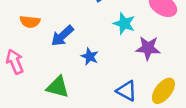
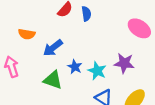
cyan star: (124, 23) -> (97, 71), moved
green triangle: (58, 87) -> (53, 80), moved

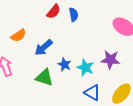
orange semicircle: (27, 34) -> (19, 35), turned -42

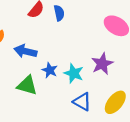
blue arrow: (43, 47) -> (25, 51), turned 54
purple star: (110, 60) -> (102, 64), turned -30

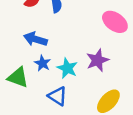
blue arrow: (25, 51) -> (35, 39), moved
blue triangle: (82, 102) -> (57, 96), moved

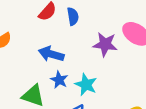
purple star: (97, 60) -> (105, 44), moved, turned 30

